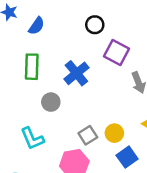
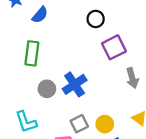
purple square: (116, 52) -> (114, 47), turned 30
blue cross: (76, 73) -> (75, 84), moved

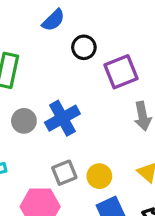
blue semicircle: (40, 15) -> (53, 20), moved
black circle: (96, 19) -> (84, 47), moved

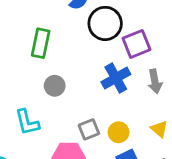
black circle: (84, 47) -> (105, 23), size x1.6
blue cross: (62, 118) -> (116, 78), moved

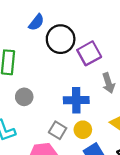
blue cross: (116, 78) -> (76, 100), moved, turned 35
gray square: (89, 129) -> (58, 130), turned -30

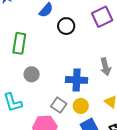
black circle: (61, 39) -> (66, 26), size x0.7
purple square: (89, 53) -> (102, 17), moved

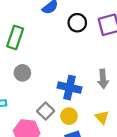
black circle: (66, 26) -> (77, 23), moved

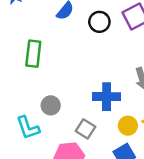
gray circle: (22, 73) -> (51, 105), moved
yellow circle: (69, 116) -> (128, 126), moved

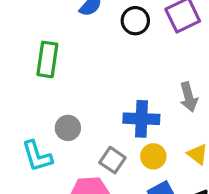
yellow circle: (128, 126) -> (153, 156), moved

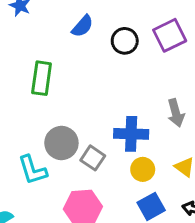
gray circle: (68, 128) -> (61, 143), size x1.4
gray square: (112, 160) -> (93, 158), moved

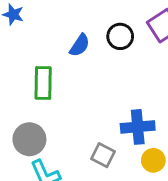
blue semicircle: (82, 26) -> (80, 45), moved
gray circle: (61, 143) -> (29, 139), moved

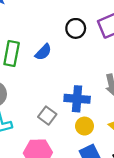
blue semicircle: (80, 45) -> (43, 52), moved

